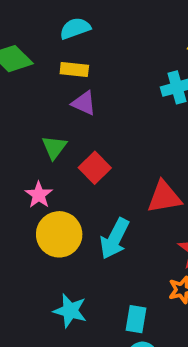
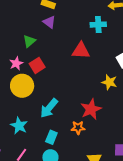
red square: (95, 168) -> (37, 65), moved
red triangle: (164, 197) -> (81, 51), moved
cyan arrow: (115, 239) -> (49, 108), moved

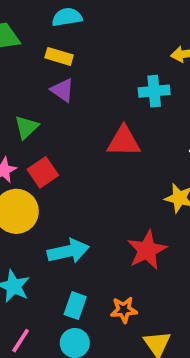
cyan arrow: (49, 108) -> (68, 251), turned -140
orange star: (78, 128) -> (124, 310), moved

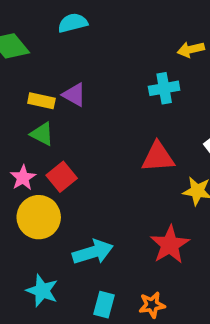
yellow rectangle: (59, 56) -> (41, 101), moved
green triangle: (27, 127) -> (42, 134), turned -45
red triangle: (124, 141) -> (158, 157), moved

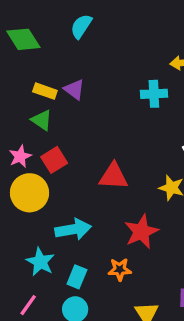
cyan semicircle: (73, 23) -> (81, 26), turned -50
red triangle: (158, 157) -> (113, 176), moved
cyan star: (42, 291) -> (40, 262), moved
orange star: (152, 305) -> (120, 269), moved

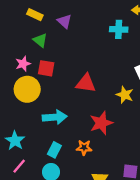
yellow rectangle: (45, 91) -> (35, 15), moved
red square: (54, 160) -> (46, 68), turned 36
cyan star: (40, 262) -> (15, 141), moved

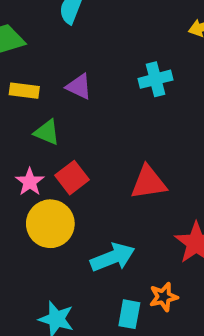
cyan cross: (119, 29) -> (156, 79), moved
red square: (46, 68) -> (72, 178), turned -30
orange star: (84, 148) -> (163, 297), moved

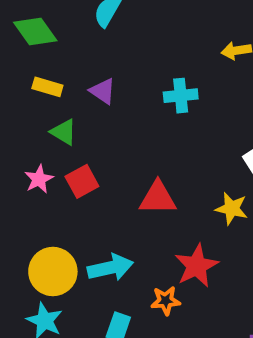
yellow circle: (50, 224) -> (53, 272), moved
orange star: (163, 297) -> (166, 301), moved

